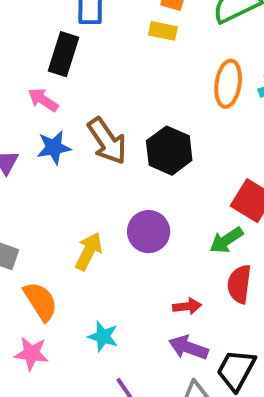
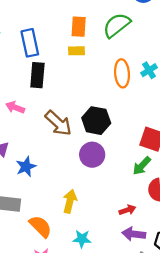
black rectangle: (63, 54) -> (37, 75), moved
blue star: (54, 147) -> (26, 167), moved
purple circle: (149, 232) -> (92, 155), moved
yellow arrow: (89, 251) -> (70, 201), moved

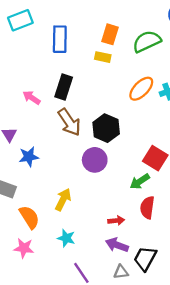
orange ellipse: (122, 73) -> (141, 89), turned 36
black rectangle: (37, 75) -> (64, 87), moved

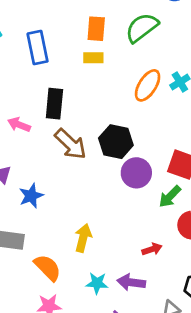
purple circle: (95, 160) -> (136, 173), moved
purple arrow: (117, 245) -> (131, 282), moved

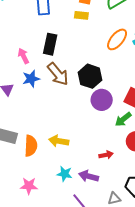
pink arrow: (19, 125) -> (23, 56), turned 35
blue star: (31, 196) -> (31, 79), moved
yellow arrow: (83, 238) -> (59, 141), turned -102
orange semicircle: (48, 268) -> (31, 146), moved, turned 40

